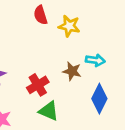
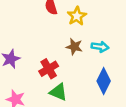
yellow star: (69, 26) -> (77, 16), turned 30
brown star: (72, 71) -> (74, 47), moved

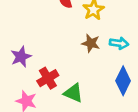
red cross: (49, 69) -> (48, 78), moved

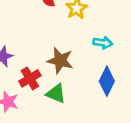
brown star: (91, 43) -> (60, 61), moved, size x1.4

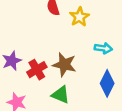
red cross: (30, 78) -> (37, 70), moved

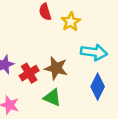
cyan arrow: (103, 48) -> (94, 52), size x1.5

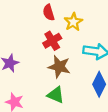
red cross: (29, 73) -> (52, 41), moved

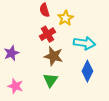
green triangle: (56, 95) -> (50, 80), turned 42

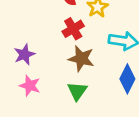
pink star: (15, 86) -> (30, 86), moved

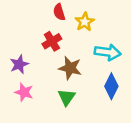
red cross: (73, 29) -> (52, 41), moved

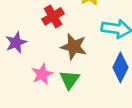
pink star: (24, 92) -> (42, 74), moved, turned 30

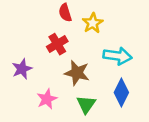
green triangle: (70, 80) -> (86, 104), moved

